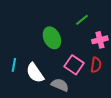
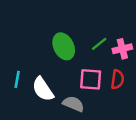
green line: (82, 20) -> (99, 44), moved
pink square: (74, 65) -> (91, 79), turned -30

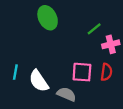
green line: (99, 44) -> (94, 29), moved
green ellipse: (64, 46) -> (48, 18), moved

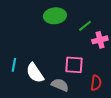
green ellipse: (48, 18) -> (55, 16), moved, turned -70
red semicircle: (106, 72) -> (96, 83), moved

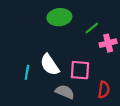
cyan line: (14, 65) -> (27, 72), moved
white semicircle: (35, 73) -> (50, 65), moved

